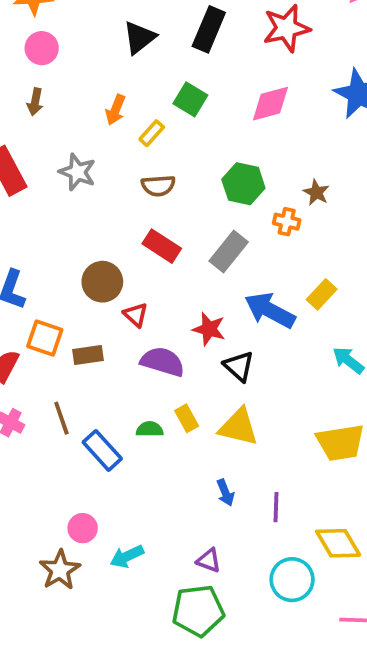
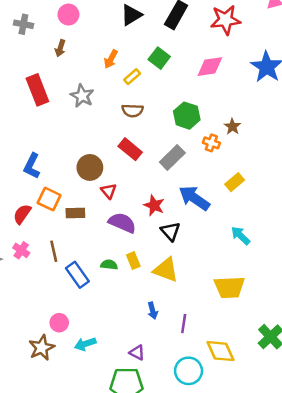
yellow rectangle: (322, 294) -> (235, 182), moved

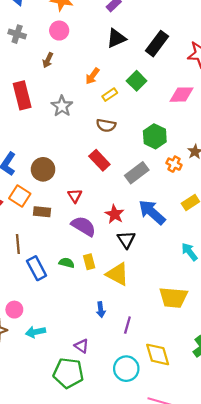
brown circle: (90, 167) -> (43, 169), moved

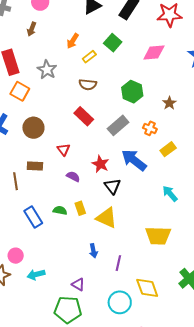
orange cross: (174, 164) -> (150, 128), moved
orange square: (20, 196) -> (20, 91), moved
purple semicircle: (83, 226) -> (73, 177), size x0.6
brown line: (18, 244) -> (15, 181), moved

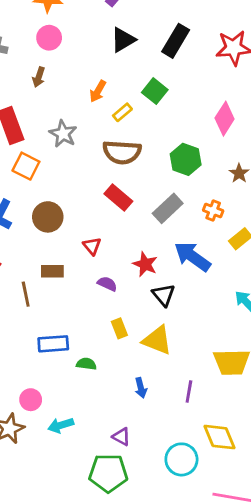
pink diamond: (154, 52) -> (225, 119), moved, turned -50
brown semicircle: (88, 84) -> (122, 152), size x1.5
green semicircle: (60, 210) -> (86, 364), moved
blue rectangle: (33, 217) -> (53, 344), turned -60
purple line: (118, 263) -> (189, 391), moved

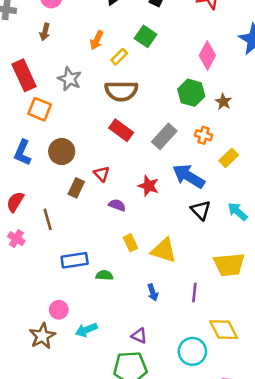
green hexagon: (186, 159) -> (191, 93), moved
brown rectangle: (52, 271) -> (76, 188), moved, turned -60
black triangle: (164, 295) -> (201, 210), moved

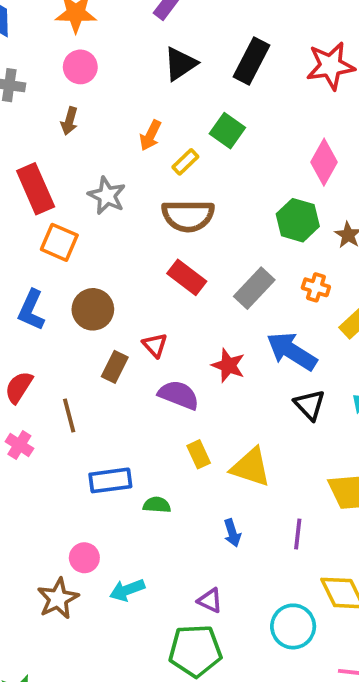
purple semicircle: (117, 205) -> (179, 395), size x1.5

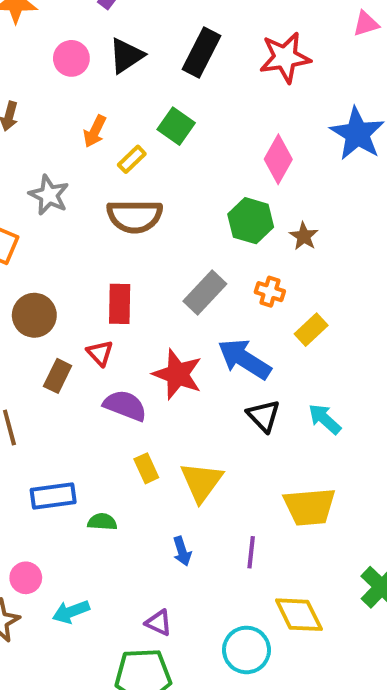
pink circle: (80, 67) -> (71, 58), moved
red rectangle: (187, 277) -> (120, 304), moved, turned 54
red star: (228, 365) -> (178, 374), size x1.4
yellow triangle: (251, 467) -> (201, 482), turned 48

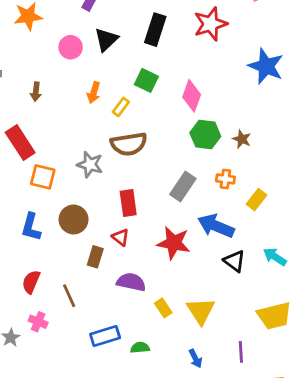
pink diamond: (278, 159) -> (192, 96), moved
gray star: (49, 195) -> (90, 164), moved
purple semicircle: (125, 406) -> (131, 282), moved

